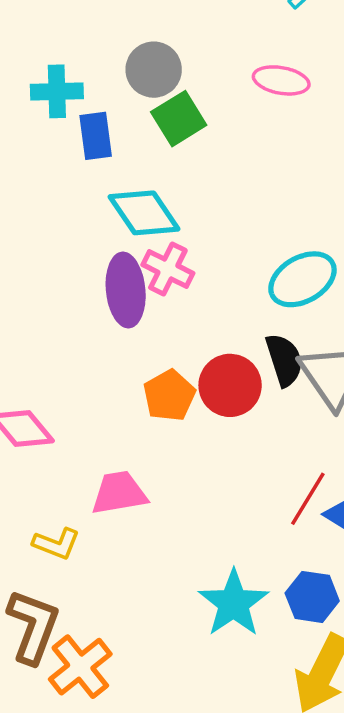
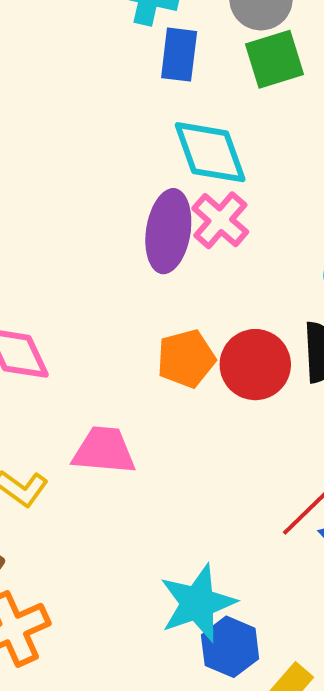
blue hexagon: (312, 597) -> (230, 647), moved

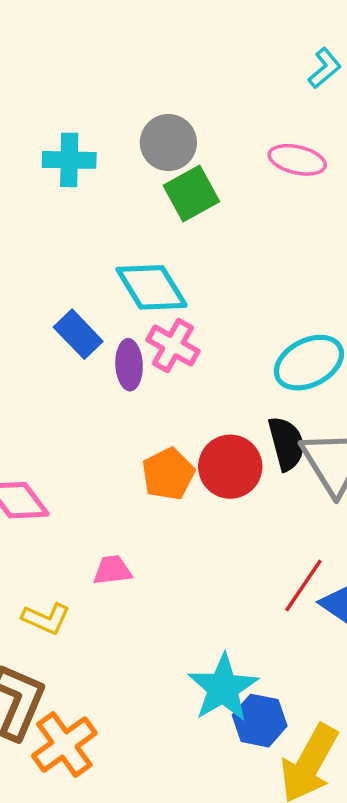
blue rectangle: (179, 55) -> (78, 334), moved, turned -39
purple ellipse: (168, 231) -> (129, 365), size x0.7
pink trapezoid: (104, 450) -> (112, 570), size x0.7

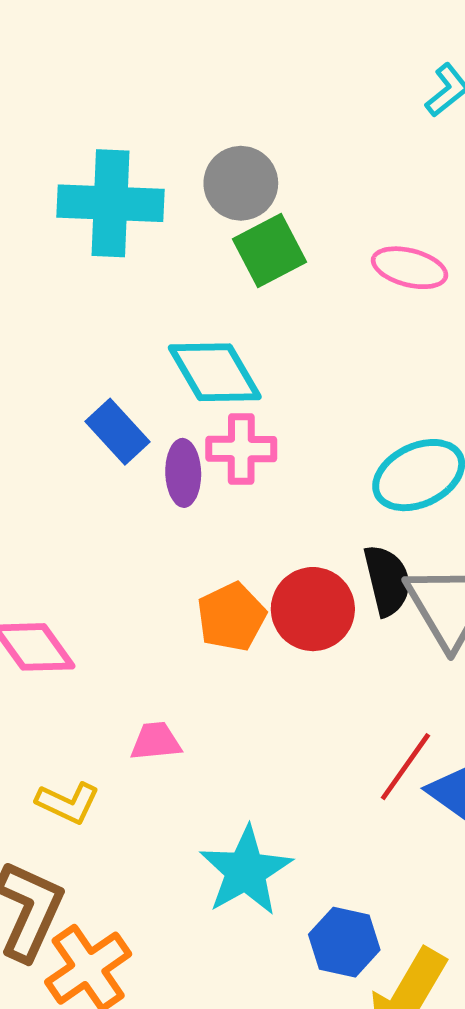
cyan cross: (69, 160) -> (110, 203), size x1.5
pink ellipse: (297, 160) -> (410, 268), moved
pink cross: (173, 346) -> (241, 449), turned -30
cyan star: (223, 688) -> (246, 871), moved

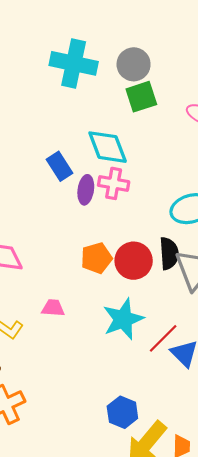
cyan star: (246, 871) -> (123, 319), moved

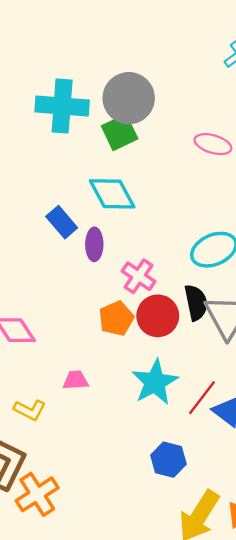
gray circle: (134, 64) -> (129, 98), size x1.4
green square: (141, 97) -> (120, 132), moved
pink cross: (114, 183) -> (139, 276), moved, turned 32
blue hexagon: (122, 412) -> (168, 460), moved

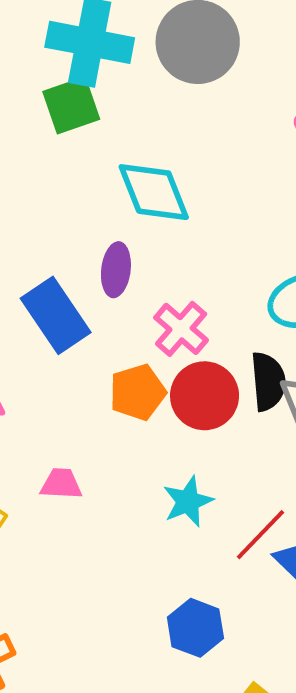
green square: (120, 132) -> (71, 105), moved
blue rectangle: (62, 222) -> (56, 315), moved, size x1.4
cyan star: (155, 382) -> (188, 501), size x0.7

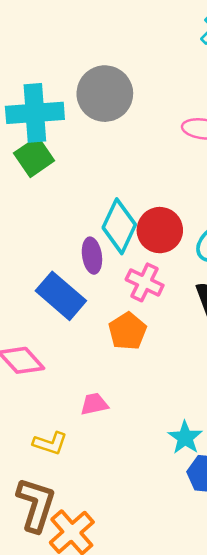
cyan diamond: (154, 192) -> (119, 226), moved, turned 62
red circle: (205, 396) -> (160, 230), moved
cyan star: (188, 501) -> (185, 438), moved

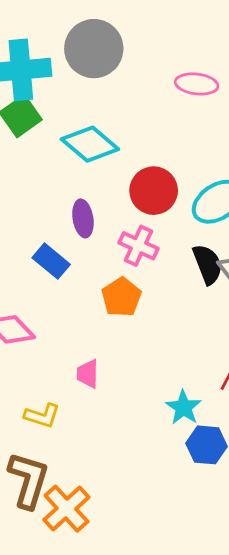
cyan diamond: (119, 226) -> (90, 144), moved, turned -74
blue rectangle: (61, 296) -> (51, 261), size x0.7
pink trapezoid: (94, 404) -> (88, 374), turned -76

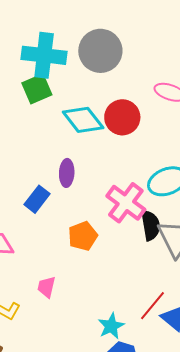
red circle: (154, 191) -> (122, 117), moved
pink cross: (138, 246) -> (126, 203), moved, size x1.4
blue rectangle: (51, 261) -> (37, 199), turned 76

